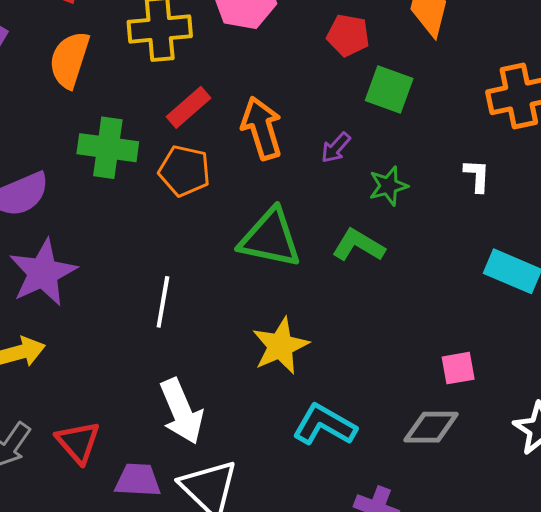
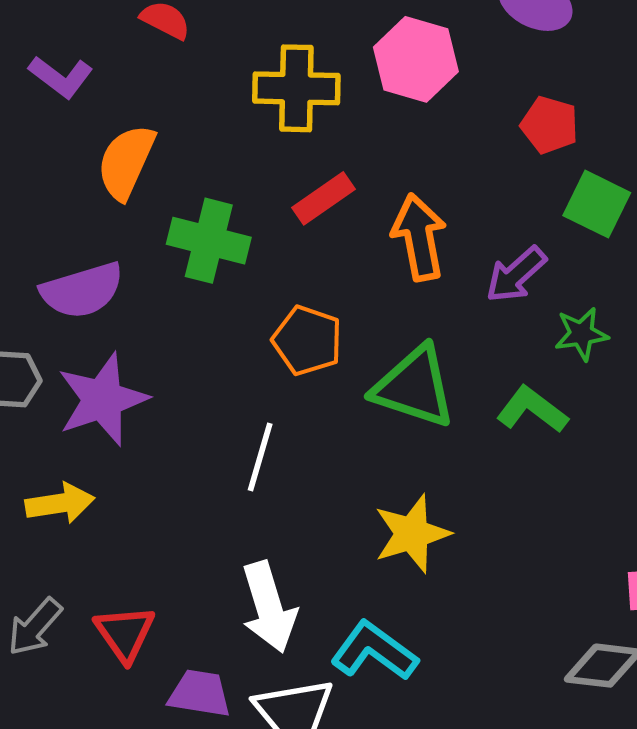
orange semicircle: (69, 60) -> (126, 162), moved
purple arrow: (336, 148) -> (516, 275), size x1.4
orange pentagon: (184, 171) -> (307, 340), moved
cyan L-shape: (324, 425) -> (374, 651), moved

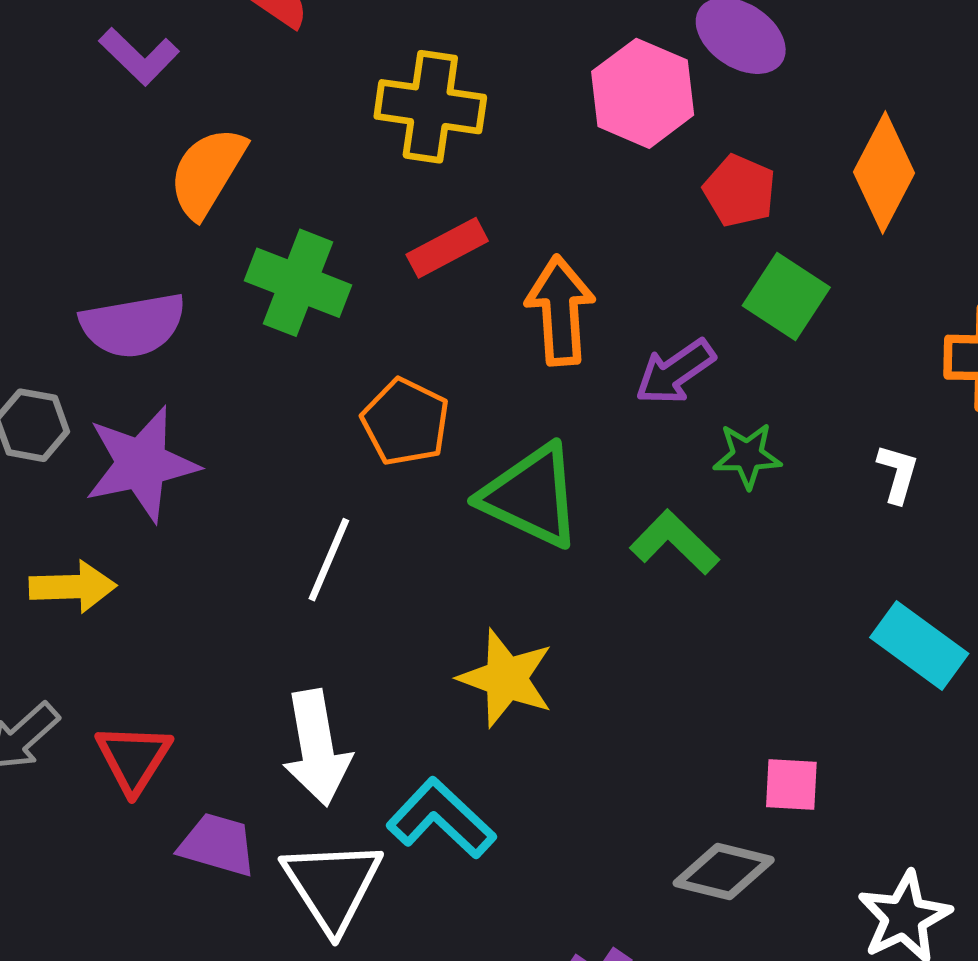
pink hexagon: (416, 59) -> (643, 93), moved
yellow star: (412, 534) -> (506, 678), turned 30

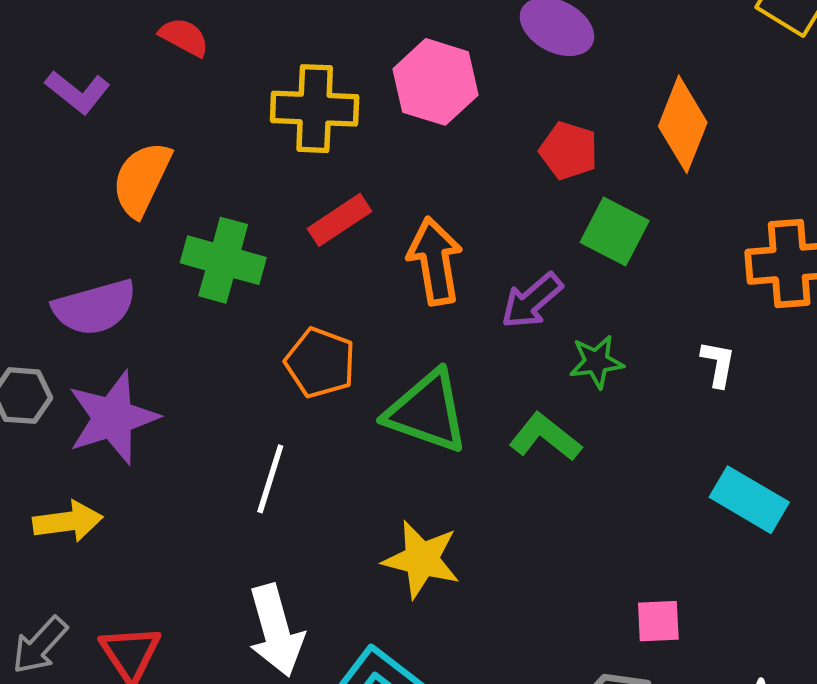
pink hexagon: (643, 93) -> (436, 82), moved

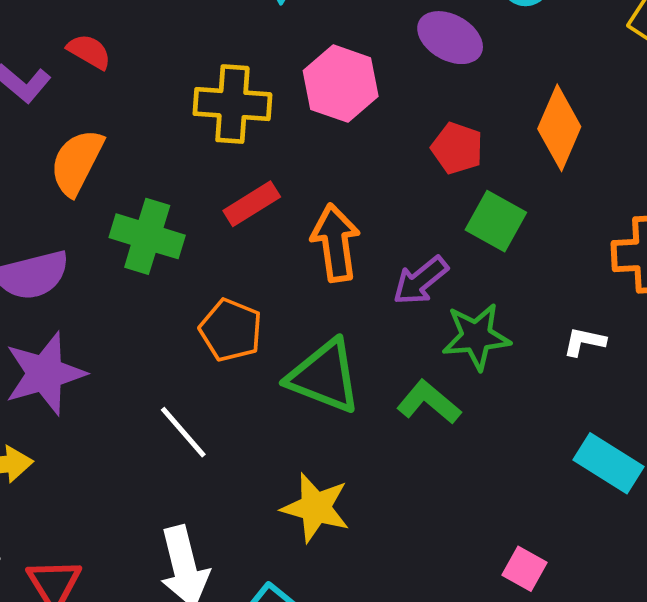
red semicircle: (184, 37) -> (89, 52), moved
green star: (596, 362) -> (476, 337), size x1.4
white L-shape: (718, 364) -> (584, 342), turned -90
white line: (270, 479) -> (183, 432), turned -60
pink square: (658, 621) -> (524, 569), turned 30

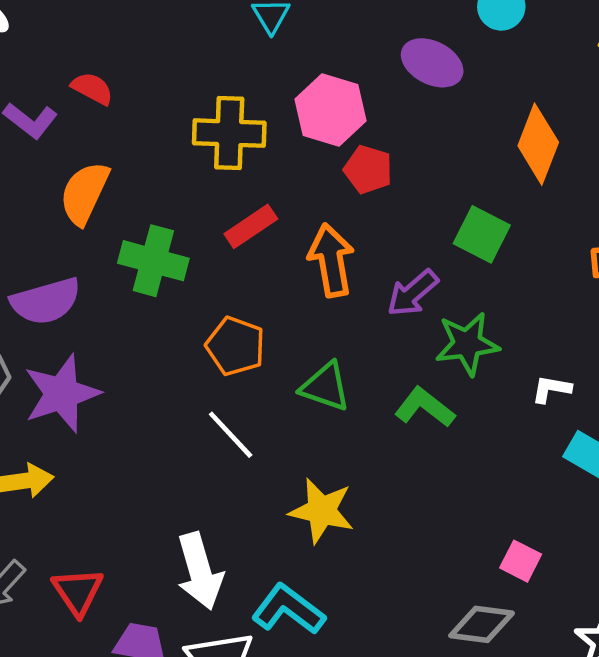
red pentagon: (457, 148) -> (368, 169), moved
white L-shape: (584, 342) -> (551, 389), moved
green triangle: (324, 376) -> (325, 387), size x0.7
white line: (183, 432) -> (231, 435), moved

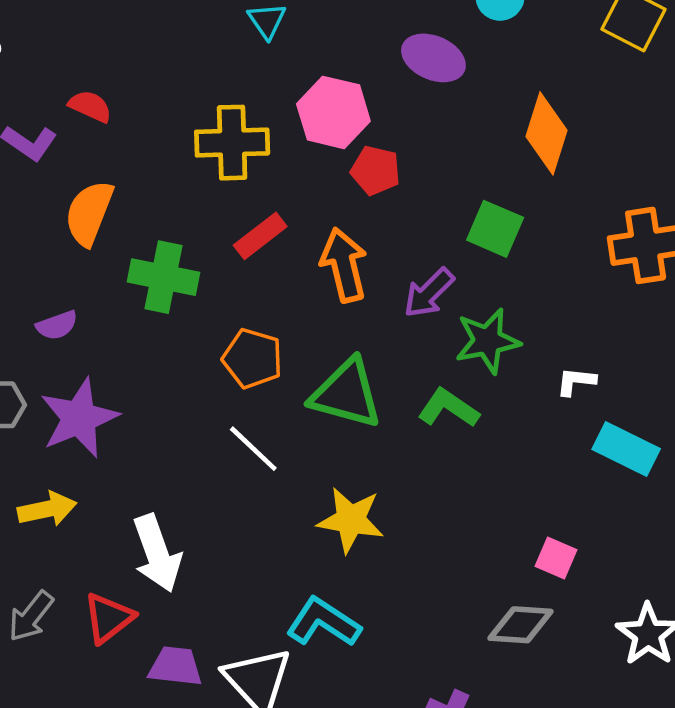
purple semicircle: (46, 301) -> (57, 325), size x0.6
green triangle: (325, 387) -> (346, 394), size x1.4
white arrow: (200, 571) -> (157, 553), moved
red triangle: (78, 591) -> (108, 618), turned 30

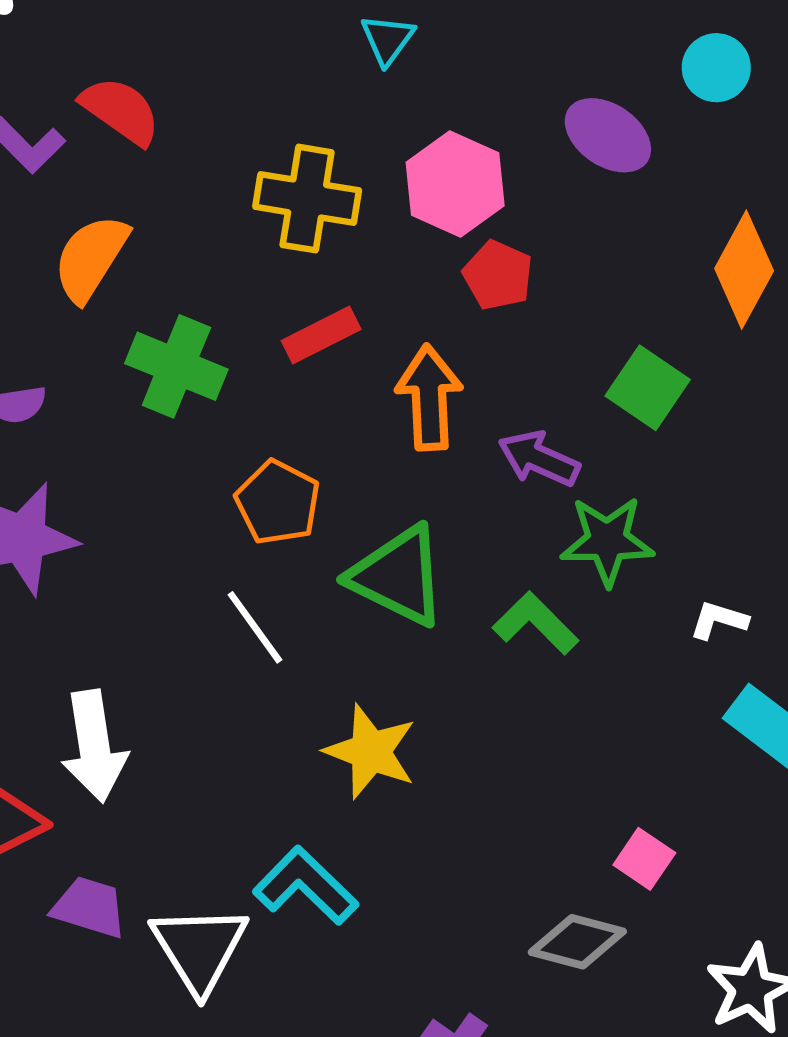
red semicircle: (90, 106) -> (121, 111), size x1.4
purple arrow: (429, 293) -> (539, 459), turned 58

